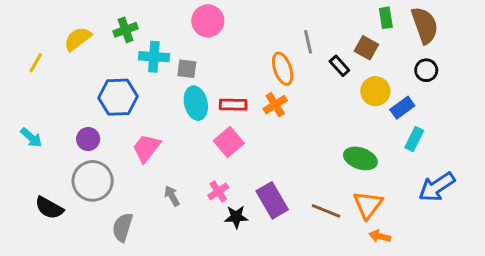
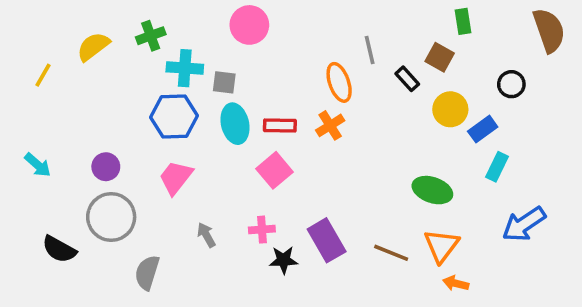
brown semicircle: (425, 25) -> (549, 30), moved
blue hexagon: (118, 97) -> (174, 116), moved
pink cross: (218, 191) -> (262, 230), turned 30

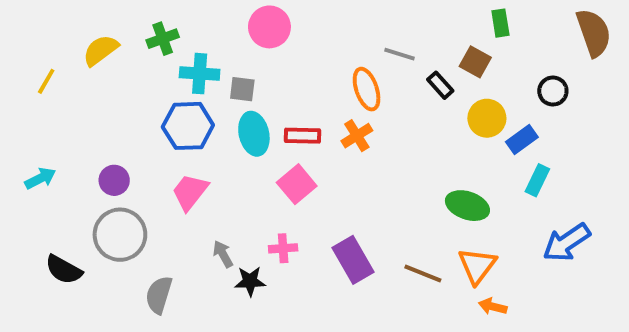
gray line: (370, 50) -> (400, 54), turned -60
cyan arrow: (38, 165) -> (40, 178), turned -68
black star: (283, 260) -> (250, 281), moved

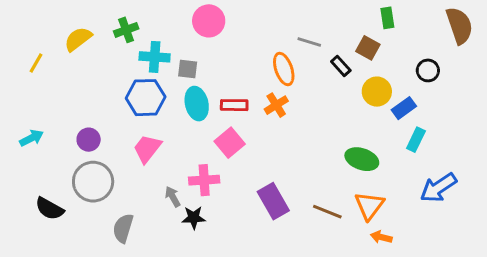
pink cross: (283, 248) -> (204, 180), moved, size x1.4

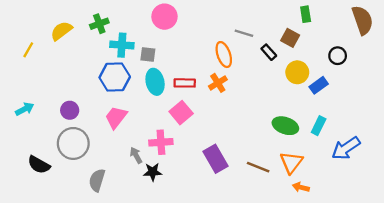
cyan rectangle: (416, 140) -> (319, 126), moved

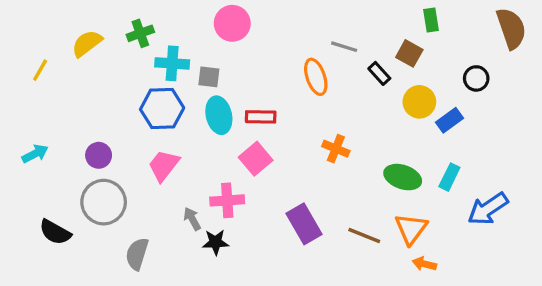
orange cross: (218, 83) -> (336, 149), moved, turned -36

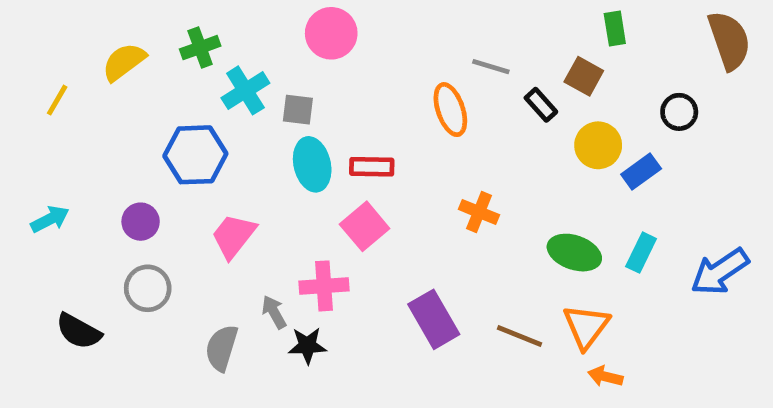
cyan cross: (172, 63) -> (245, 90), turned -36
blue hexagon: (162, 109) -> (195, 155), moved
gray circle: (104, 202) -> (148, 288), size x0.7
blue arrow: (488, 209) -> (720, 272), moved
gray semicircle: (137, 254) -> (222, 348), moved

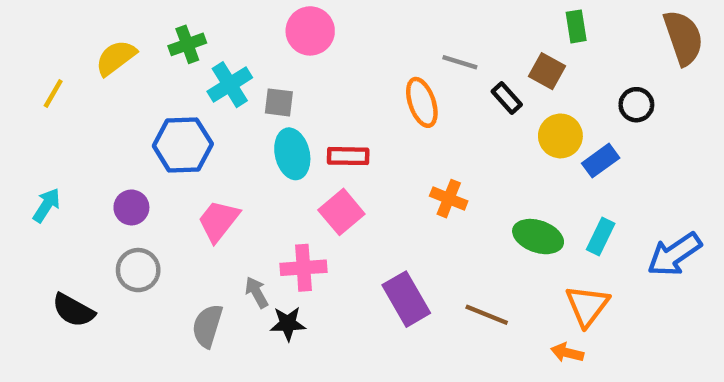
cyan arrow: (50, 219) -> (47, 205), turned -30
orange triangle: (586, 326) -> (587, 306), moved

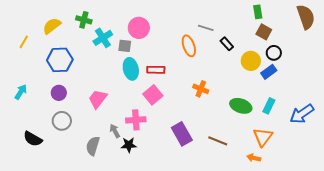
pink circle: (310, 31) -> (139, 28), moved
green cross: (187, 44) -> (84, 20), turned 35
brown square: (547, 71) -> (264, 32), moved
black circle: (636, 105) -> (274, 53), moved
blue hexagon: (183, 145) -> (60, 60), moved

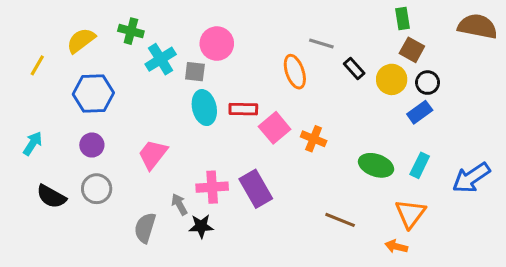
brown semicircle: (306, 17) -> (477, 26), turned -60
yellow circle: (251, 61) -> (392, 79), moved
pink square: (153, 95) -> (275, 128), moved
purple rectangle: (182, 134) -> (256, 189), moved
black semicircle: (33, 139) -> (51, 197), moved

